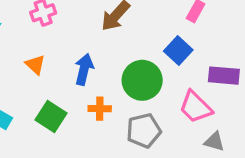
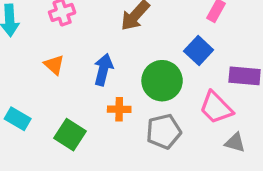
green square: (51, 116) -> (70, 135), moved

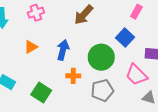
orange triangle: (54, 65) -> (31, 47), turned 48

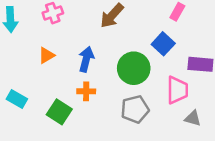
pink trapezoid: (136, 75) -> (177, 90), turned -135
orange cross: (73, 76) -> (86, 91), moved

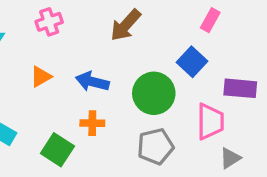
blue arrow: (86, 59) -> (92, 82), turned -90
gray triangle: (193, 118) -> (230, 158), turned -48

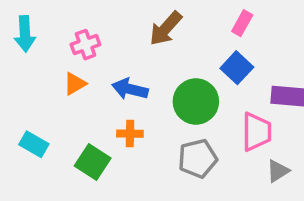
pink rectangle: (210, 20) -> (242, 23), moved
pink cross: (49, 22) -> (85, 45), moved

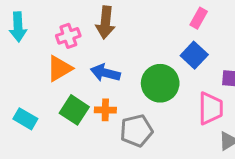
brown arrow: (166, 28) -> (105, 23), moved, turned -36
orange triangle: (75, 84) -> (59, 68), size x1.4
gray pentagon: (198, 158) -> (136, 131), moved
green square: (93, 162) -> (74, 110), moved

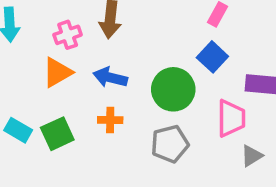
green square: (74, 110) -> (57, 134), moved, turned 32
gray pentagon: (136, 131) -> (170, 144), moved

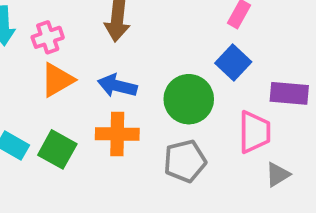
pink cross: (68, 35) -> (48, 37), moved
orange cross: (110, 120) -> (117, 134), size x1.5
green square: (57, 134) -> (57, 149), turned -36

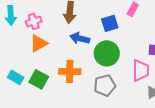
blue square: (233, 62) -> (110, 23), moved, turned 30
blue arrow: (117, 86) -> (80, 38), moved

